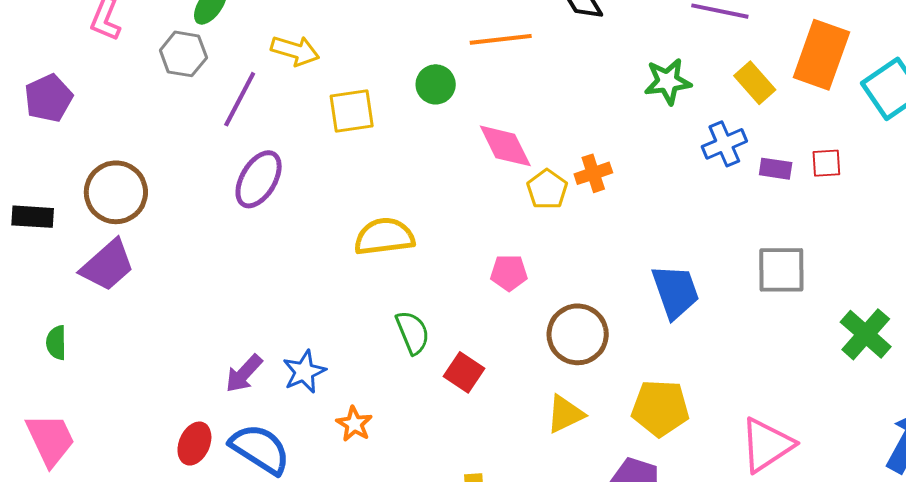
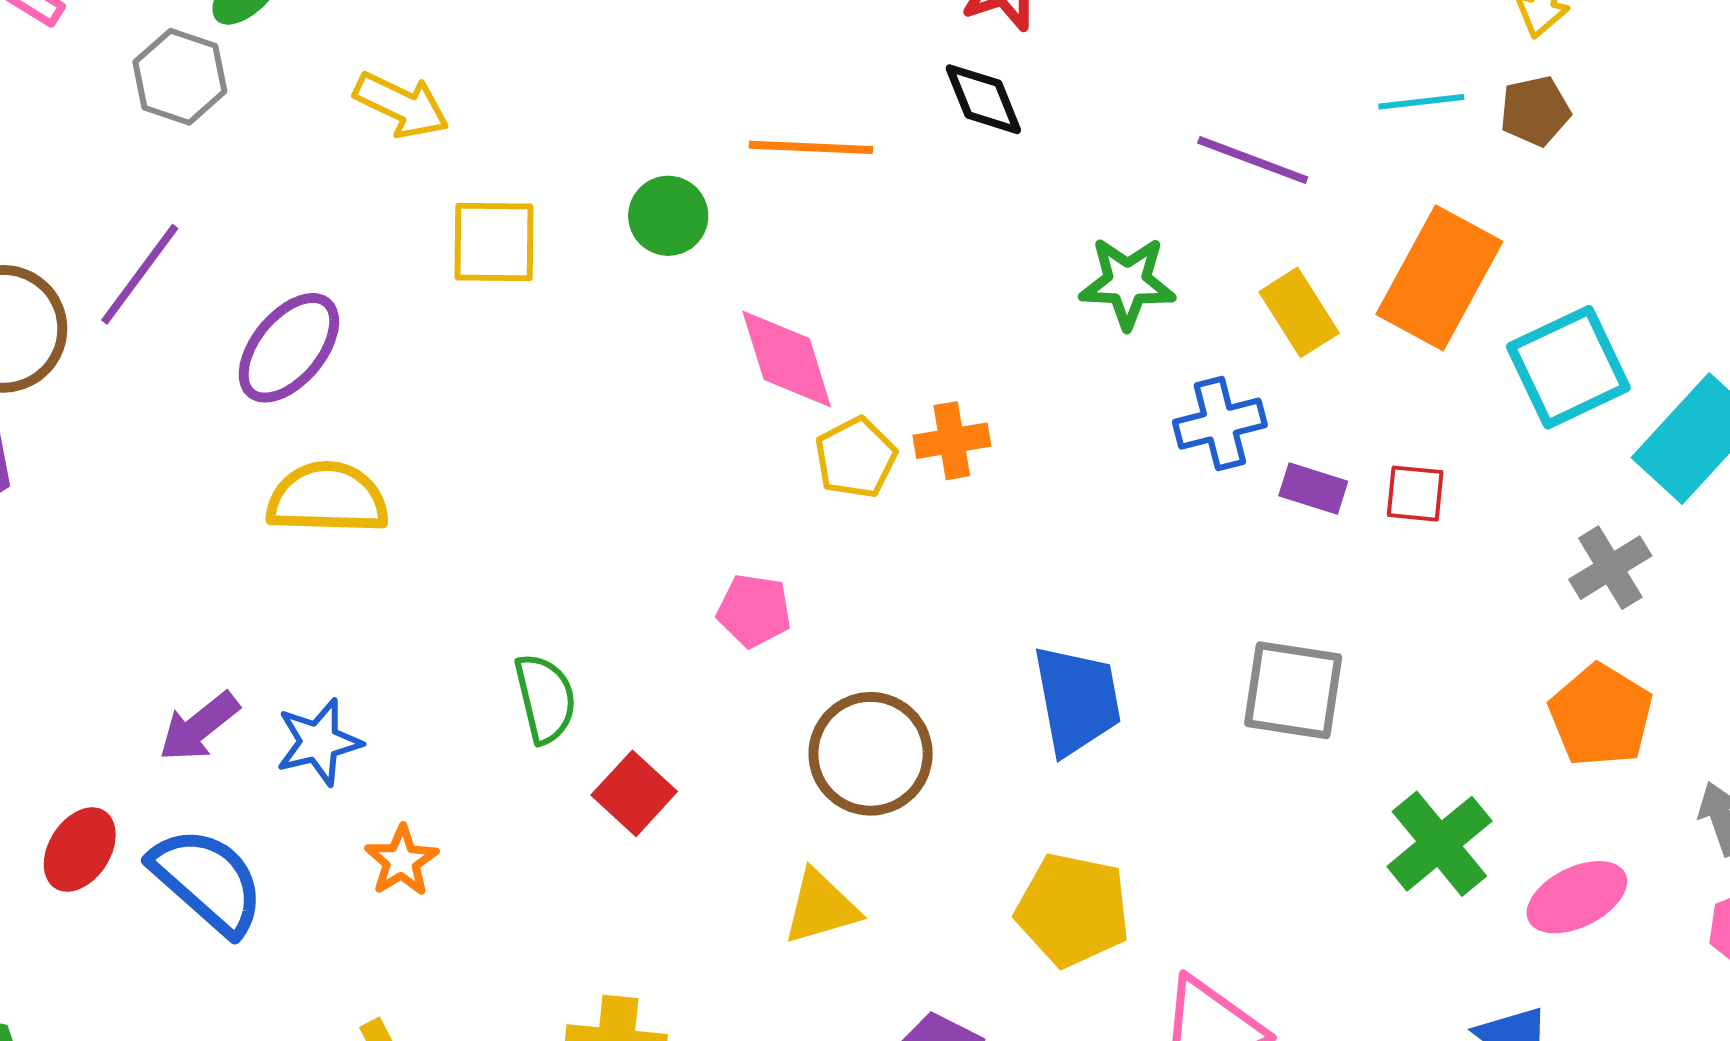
purple line: (240, 99) -> (140, 274), moved
yellow semicircle: (384, 237) -> (327, 498), moved
yellow pentagon: (660, 408) -> (1073, 910), moved

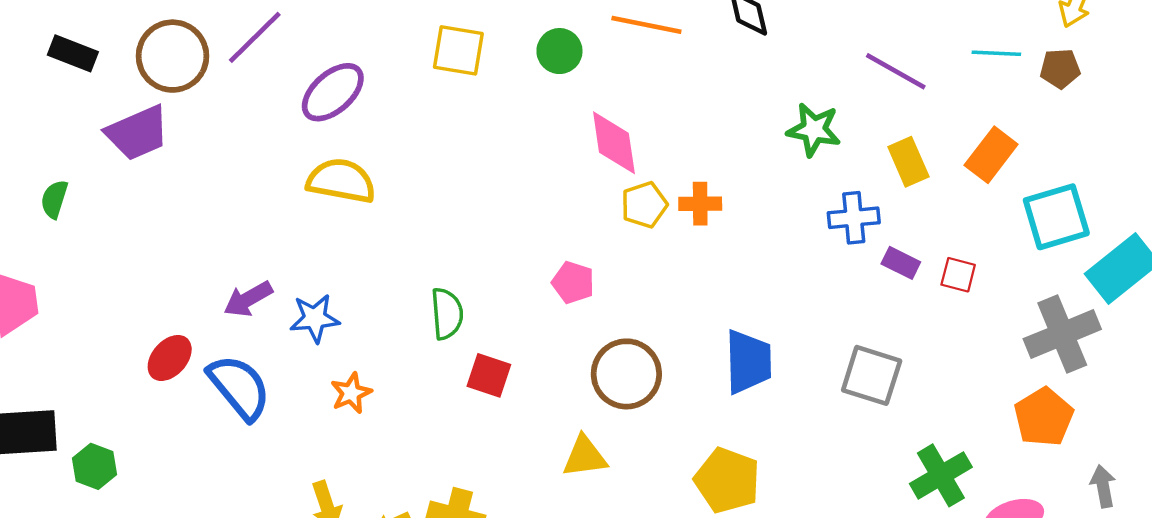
orange rectangle: (1439, 278) -> (991, 155), size x0.7
gray cross: (1610, 568) -> (1062, 334), size x1.6
red square: (634, 793) -> (489, 375), turned -33

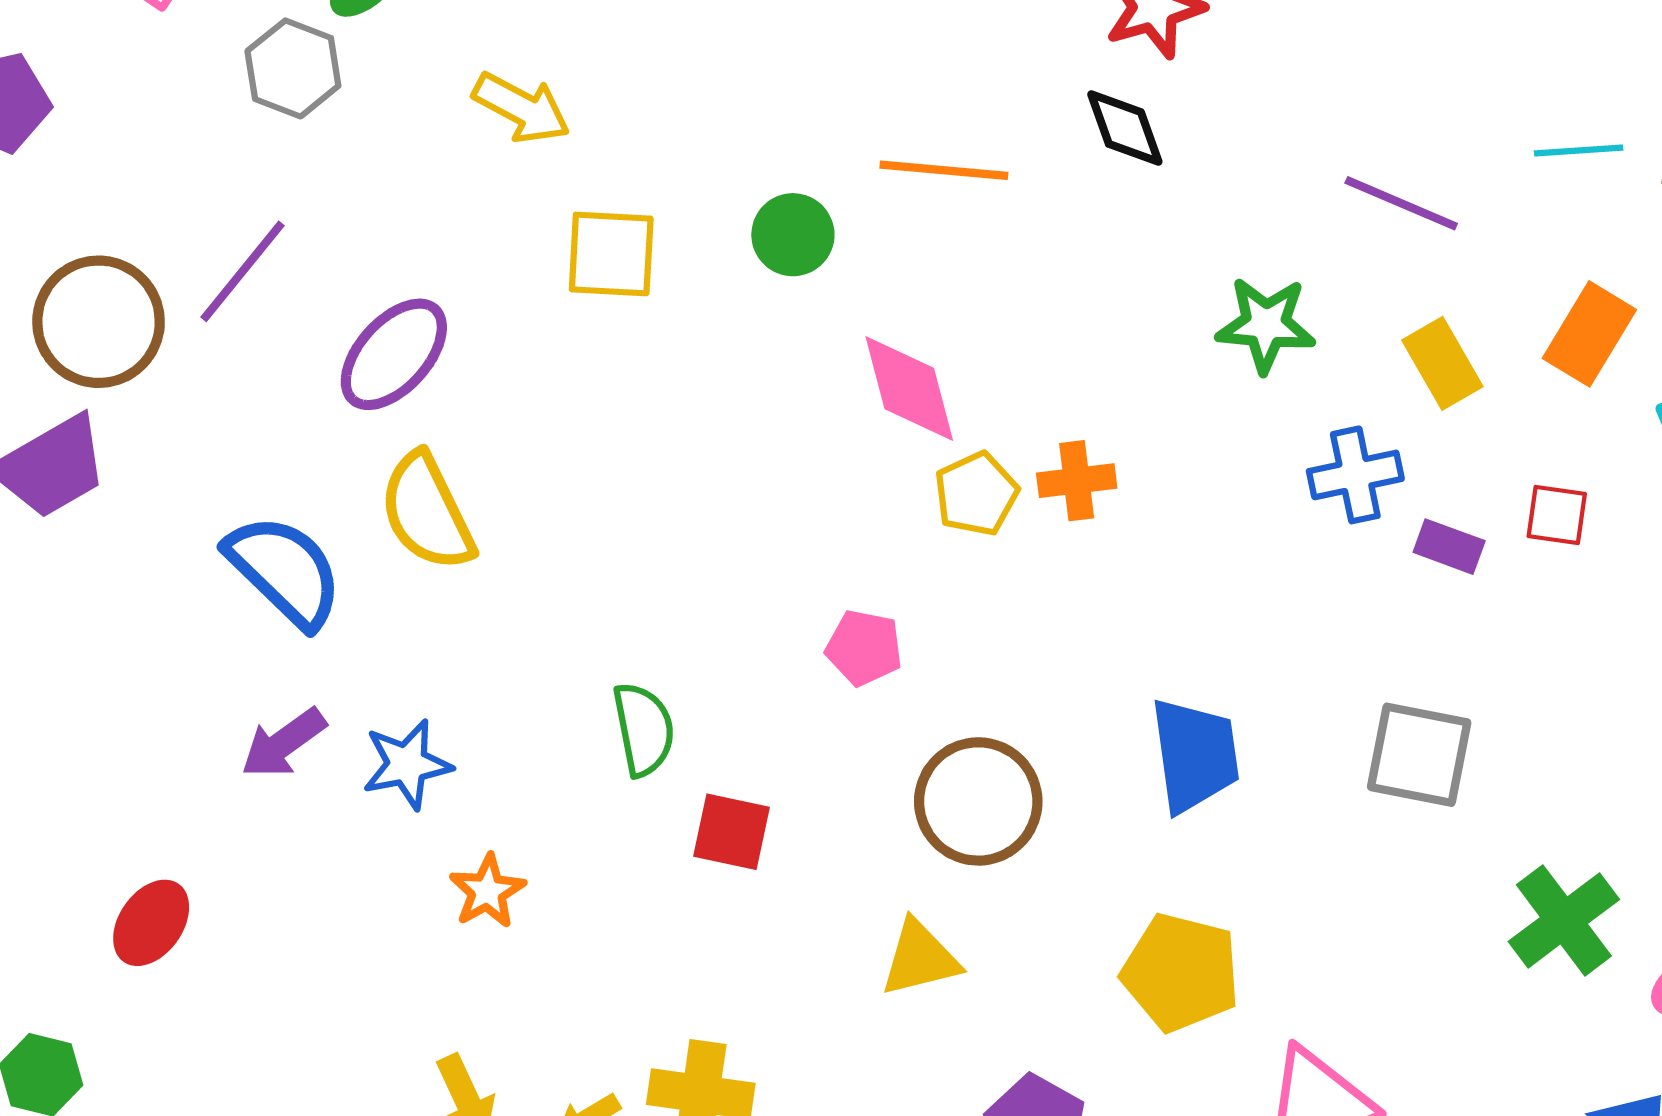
yellow semicircle: (341, 181) -> (427, 512), turned -120
red square: (958, 275) -> (1557, 515), moved
red ellipse: (170, 358) -> (151, 923), moved
blue semicircle: (239, 387) -> (284, 571), moved

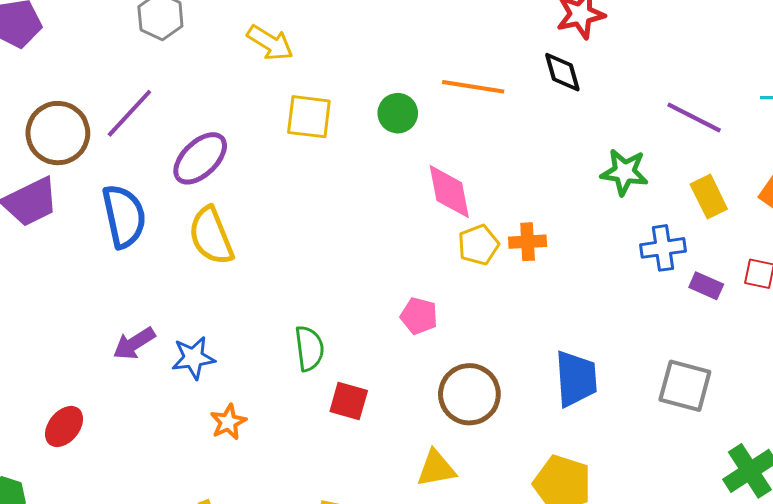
blue semicircle: (284, 571) -> (124, 216), moved, turned 30

